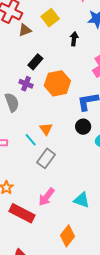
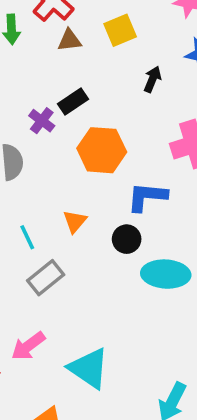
purple cross: (26, 84) -> (42, 121), moved
orange triangle: (46, 129) -> (75, 221), moved
cyan triangle: (82, 200) -> (89, 368), size x1.4

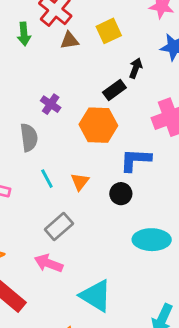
black rectangle: (73, 101) -> (114, 90), moved
cyan line: (27, 237) -> (47, 179), moved
cyan ellipse: (166, 274) -> (152, 240), moved
pink arrow: (28, 346) -> (49, 263), moved, turned 60

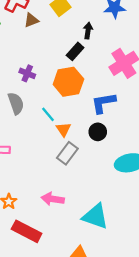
cyan line: (47, 179) -> (48, 114), moved
gray rectangle: (59, 227) -> (67, 153), moved

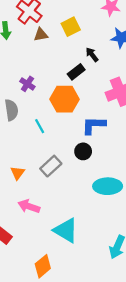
black arrow: (88, 31) -> (92, 55), turned -56
orange triangle: (63, 129) -> (18, 173), moved

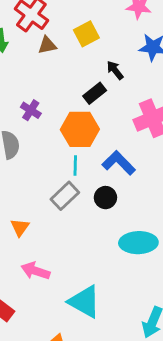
blue L-shape: (94, 125) -> (119, 163), turned 45
cyan line: (40, 126) -> (75, 165), moved, turned 32
gray rectangle: (51, 166) -> (65, 196), moved

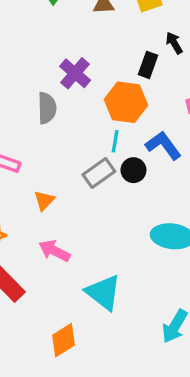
black rectangle: (95, 93) -> (148, 65), turned -40
purple cross: (31, 110) -> (75, 73), size x1.4
black circle: (105, 198) -> (133, 170), moved

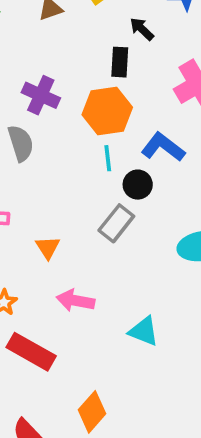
gray rectangle: (99, 173) -> (116, 223), moved
cyan triangle: (103, 292) -> (144, 331), size x0.7
orange diamond: (64, 340) -> (92, 412), moved

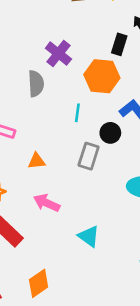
cyan line: (108, 158) -> (77, 113), moved
gray rectangle: (116, 223) -> (89, 156), turned -35
orange triangle: (48, 247) -> (36, 161), turned 42

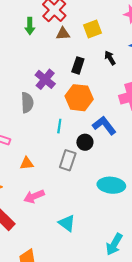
black rectangle: (119, 44) -> (78, 65), moved
pink arrow: (47, 203) -> (34, 196), turned -48

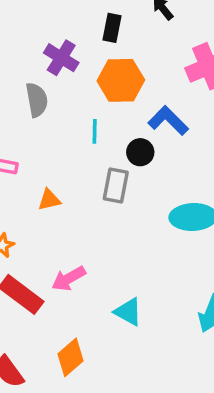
pink arrow: (34, 196) -> (69, 279), moved
cyan triangle: (67, 223) -> (128, 312), moved

